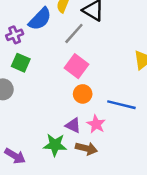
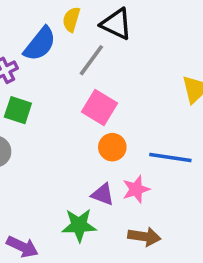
pink star: (96, 124) -> (136, 189), turned 30
brown arrow: (86, 148) -> (144, 237), moved

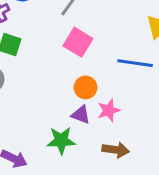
orange circle: (112, 147) -> (86, 87), moved
blue line: (170, 157) -> (135, 63), moved

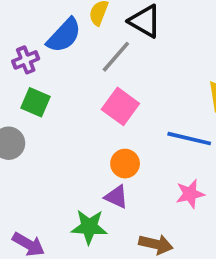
pink star: (109, 110) -> (190, 194), moved

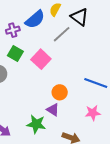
pink square: (120, 106) -> (41, 59), moved

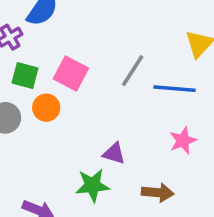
gray line: (62, 34) -> (133, 71), moved
orange circle: (60, 92) -> (46, 108), moved

